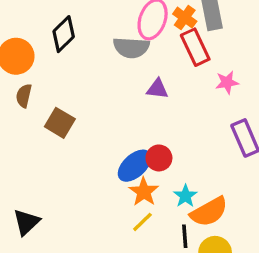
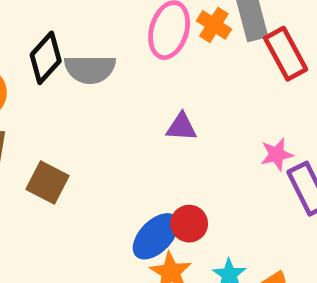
red rectangle: (195, 47) -> (286, 54), moved
gray semicircle: (131, 48) -> (90, 69), moved
pink star: (227, 82) -> (277, 154), moved

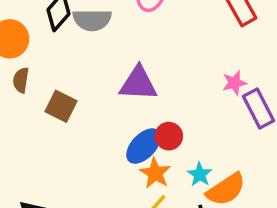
purple triangle: (181, 127) -> (138, 84), moved, size x1.6

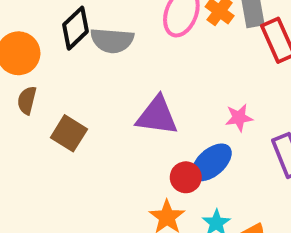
pink star: (234, 83) -> (239, 118), moved
blue ellipse: (144, 146) -> (212, 162), moved

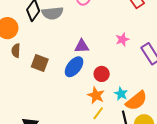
purple triangle: (157, 116) -> (82, 46), size x0.7
blue ellipse: (212, 162) -> (74, 67), moved

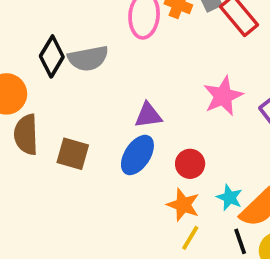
pink star: (122, 39) -> (223, 96), size x1.5
brown semicircle: (16, 51) -> (26, 134), size x1.5

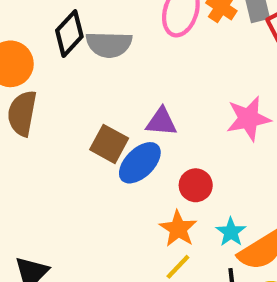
brown square: (73, 154) -> (109, 144), moved

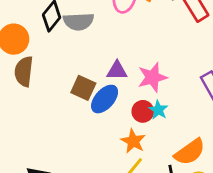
pink star: (248, 119) -> (152, 77), moved
cyan star: (231, 232) -> (158, 110), moved

